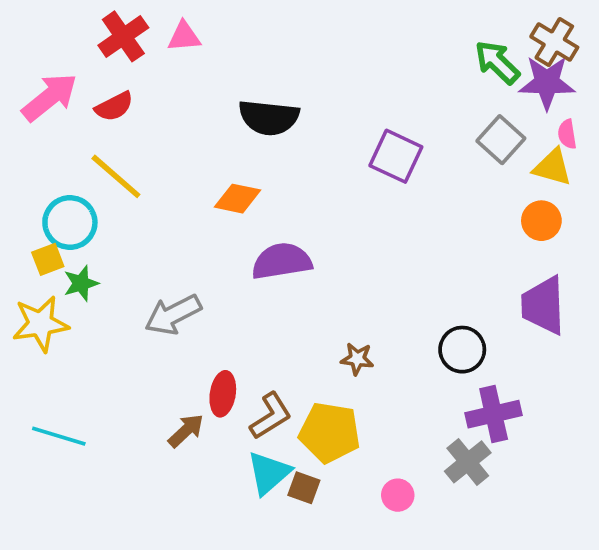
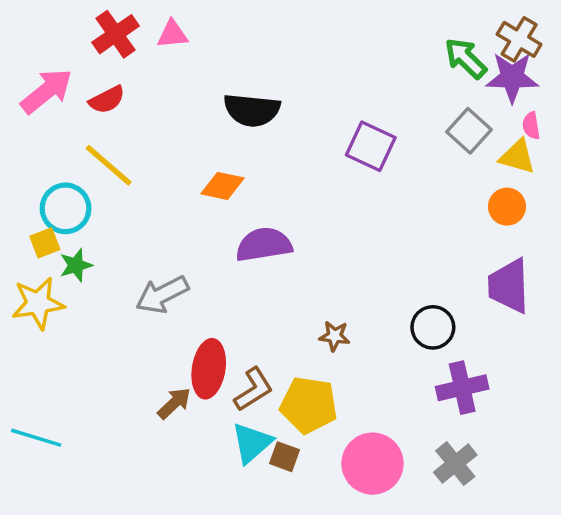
red ellipse: (223, 394) -> (209, 369), size x1.4
cyan line: (59, 436) -> (36, 438), moved
gray cross: (468, 462) -> (455, 464), moved
pink circle: (398, 495) -> (372, 464), size x2.0

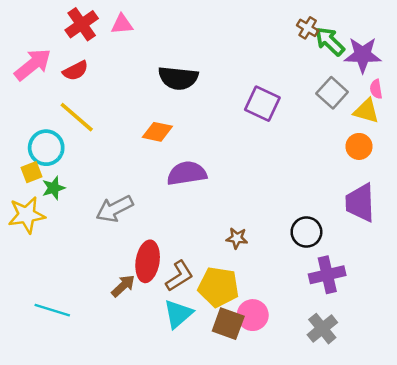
brown cross: (519, 39) -> (308, 28), moved, size x0.7
cyan line: (36, 438) -> (52, 310), moved
brown square: (285, 457) -> (228, 324), moved, size x1.5
pink circle: (372, 464) -> (253, 315), moved, size x0.7

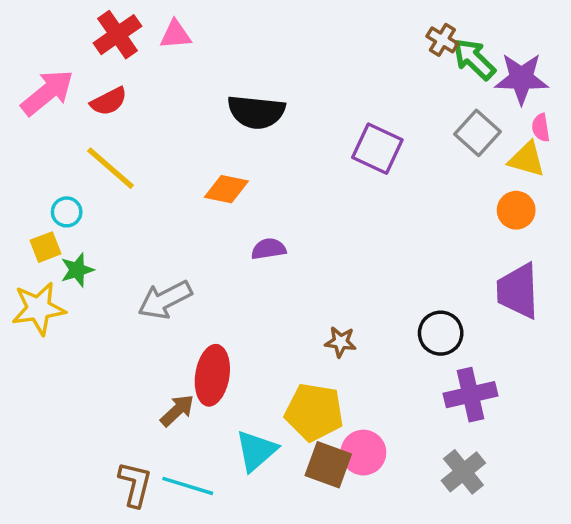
cyan circle: (46, 148) -> (67, 212), size x0.6
purple semicircle: (187, 173) -> (269, 249), size x0.6
brown L-shape: (179, 276) -> (135, 484), moved, turned -44
cyan line: (52, 310) -> (188, 486), moved

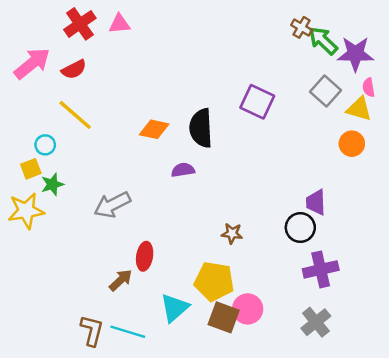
black semicircle: (256, 112) -> (201, 128), moved, turned 81
purple trapezoid: (518, 291) -> (316, 202), moved, size x0.7
red ellipse: (212, 375) -> (145, 256), size x0.7

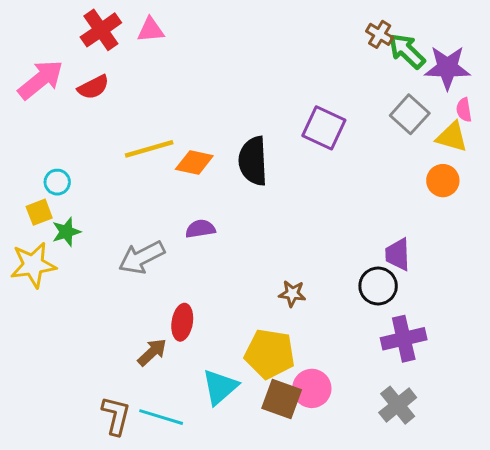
yellow line: (75, 115) -> (149, 149), moved, turned -57
purple semicircle: (183, 170) -> (200, 229), moved

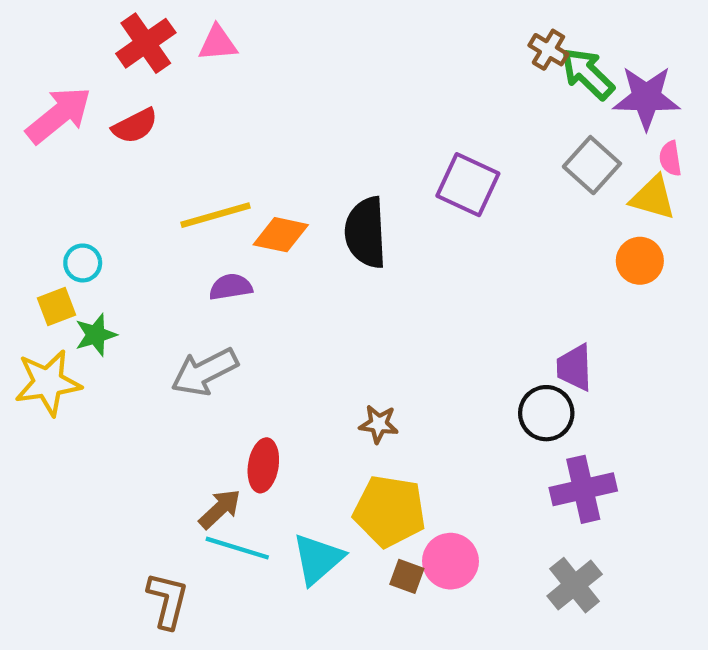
purple semicircle: (200, 229) -> (231, 287), moved
brown star: (292, 294) -> (379, 424), moved
brown square: (282, 399) -> (407, 576), size x0.6
cyan line: (161, 417) -> (237, 548), moved

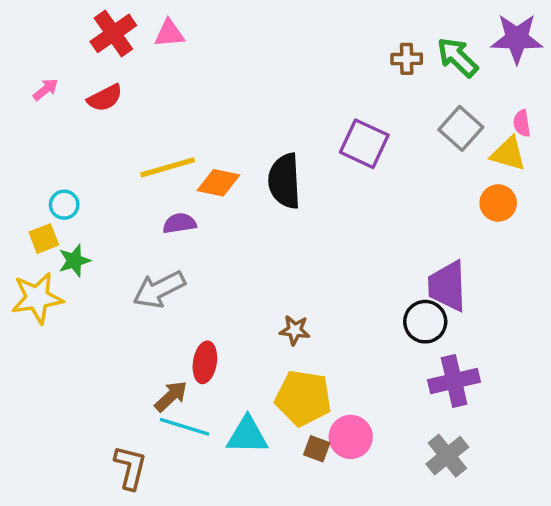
brown cross: (548, 50) -> (407, 59), moved, turned -32
purple star: (646, 98) -> (517, 39), moved
pink arrow: (59, 115) -> (46, 89), size x0.5
purple trapezoid: (575, 367) -> (447, 286), size x1.4
cyan triangle: (318, 559) -> (247, 435), turned 42

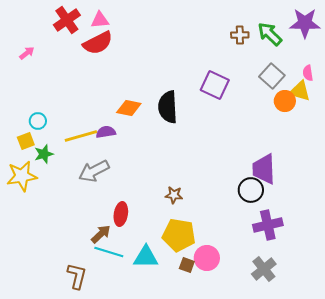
red semicircle: (105, 98) -> (98, 43), moved, size x1.4
yellow line: (168, 167) -> (81, 136), moved
orange circle: (498, 203) -> (285, 101), moved

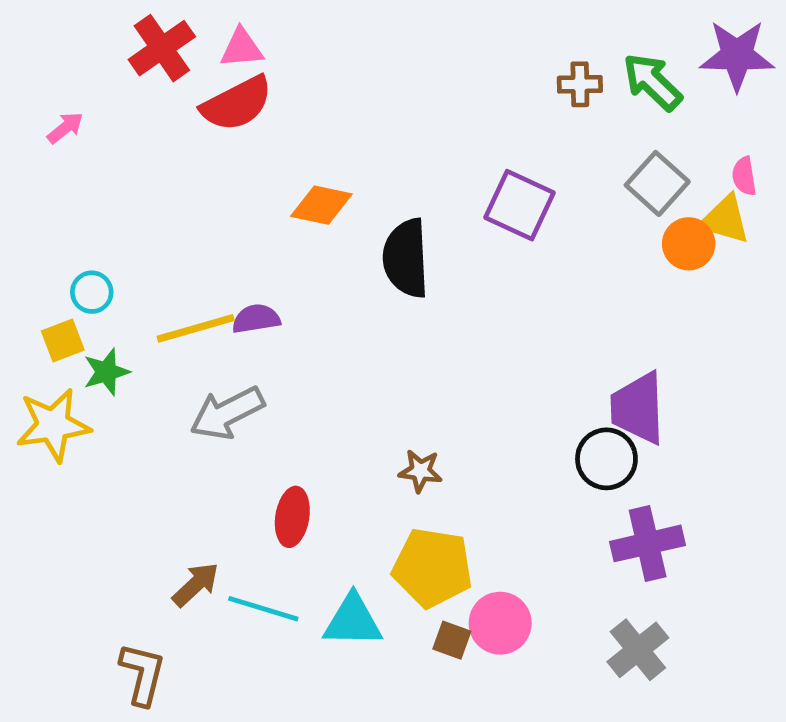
orange diamond: (129, 108) -> (321, 205), moved
brown arrow: (101, 234) -> (196, 585), moved
brown L-shape: (77, 276) -> (143, 674), moved

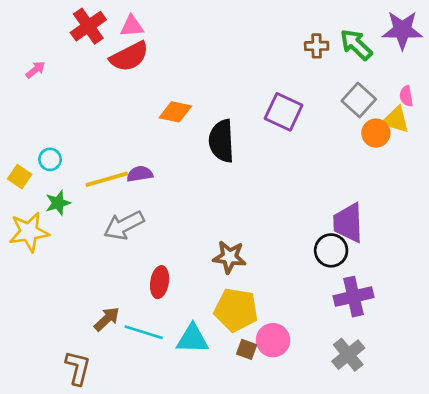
yellow square: (63, 340) -> (20, 177), moved, turned -35
brown star: (420, 471) -> (229, 257), size x1.4

